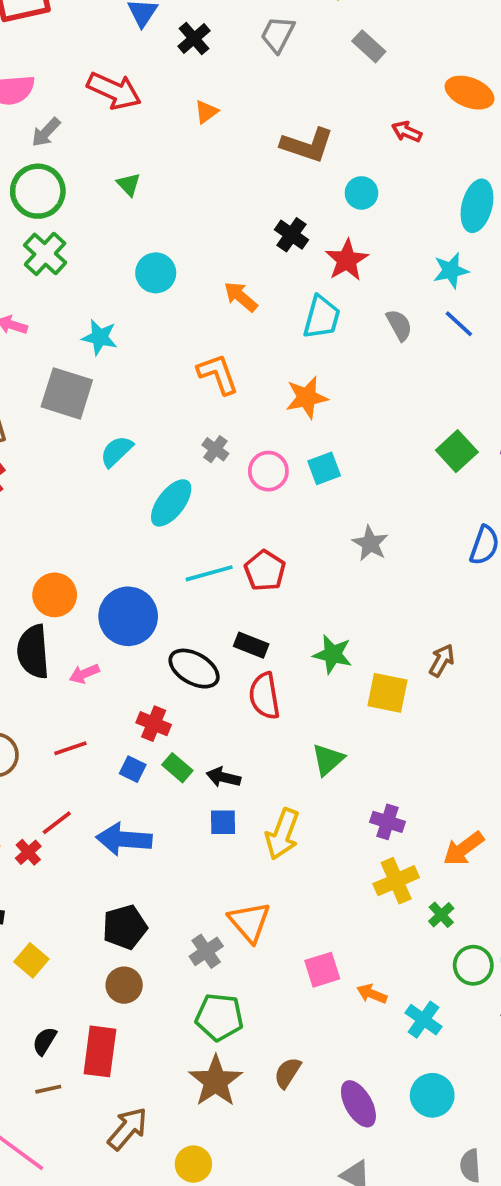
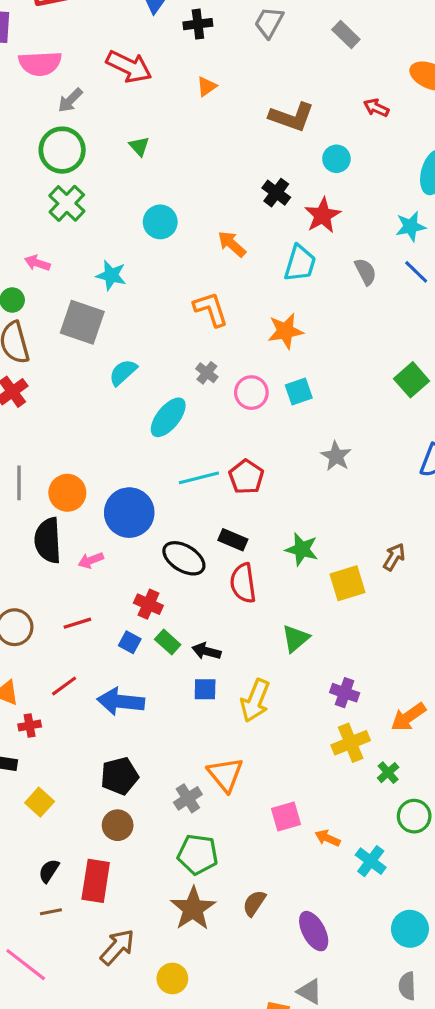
black cross: (194, 38) -> (198, 24), turned 32
yellow square: (388, 693) -> (347, 583), turned -30
red cross: (28, 852) -> (30, 725), moved, turned 30
cyan circle: (432, 1095) -> (410, 929), moved

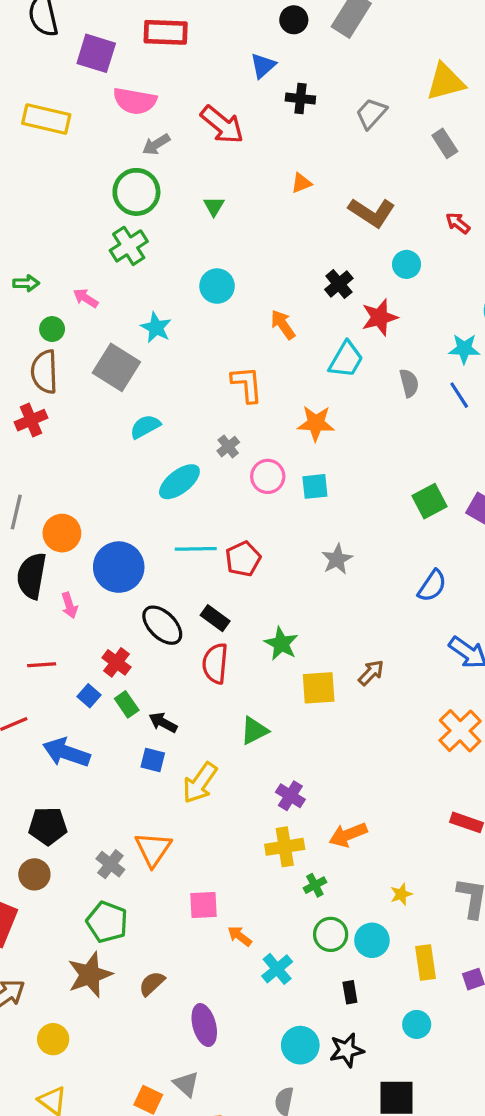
orange triangle: (207, 87) -> (301, 183), moved
pink arrow: (91, 560) -> (69, 605), turned -100
gray cross: (188, 798) -> (110, 864), turned -32

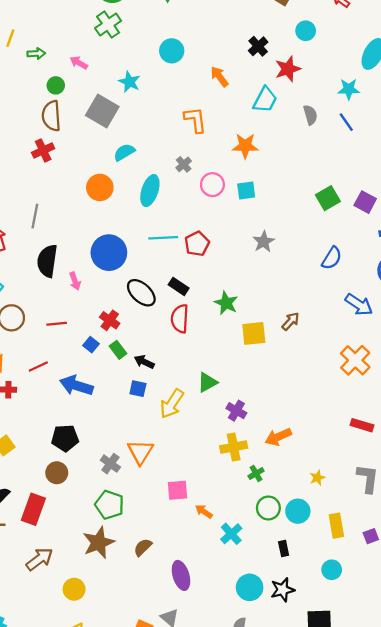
cyan ellipse: (179, 482) -> (150, 191), turned -32
orange circle: (62, 533) -> (100, 187), moved
green triangle: (254, 731) -> (207, 382), moved

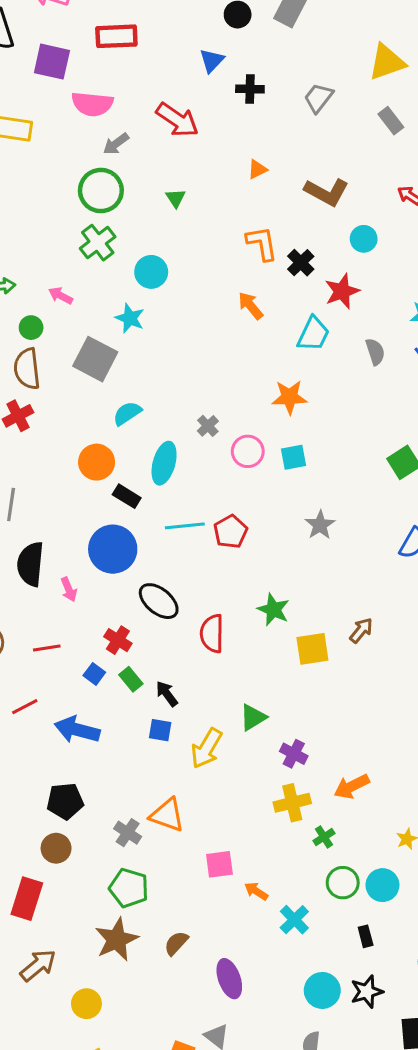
cyan circle: (172, 51) -> (151, 272), moved
orange L-shape: (195, 120) -> (262, 243), moved
black rectangle: (179, 286) -> (127, 496), moved
black arrow: (144, 362) -> (167, 694), turned 30
orange triangle: (140, 452) -> (167, 815), turned -40

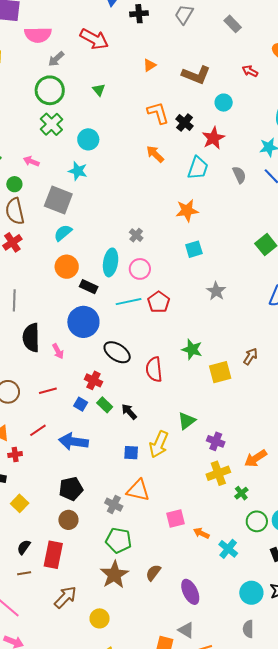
cyan semicircle: (127, 413) -> (63, 233), moved
pink circle: (248, 451) -> (140, 269), moved
blue square: (160, 730) -> (131, 453), moved

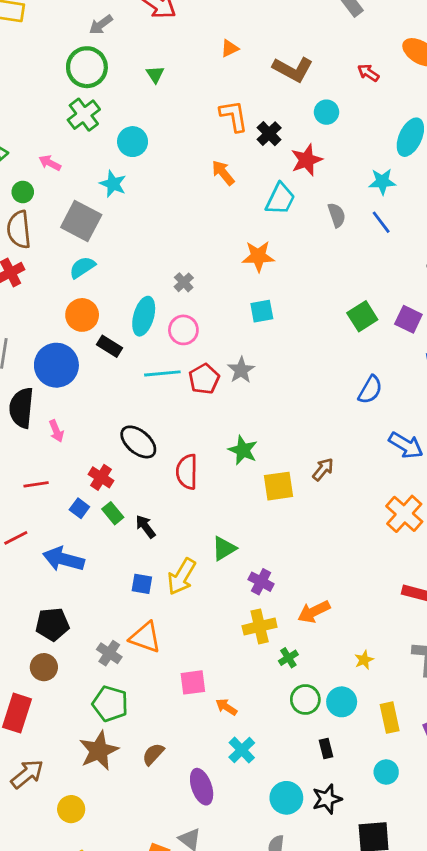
gray star: (216, 291) -> (241, 370), moved
blue circle: (83, 322) -> (56, 365), moved
cyan cross: (228, 549) -> (242, 750), moved

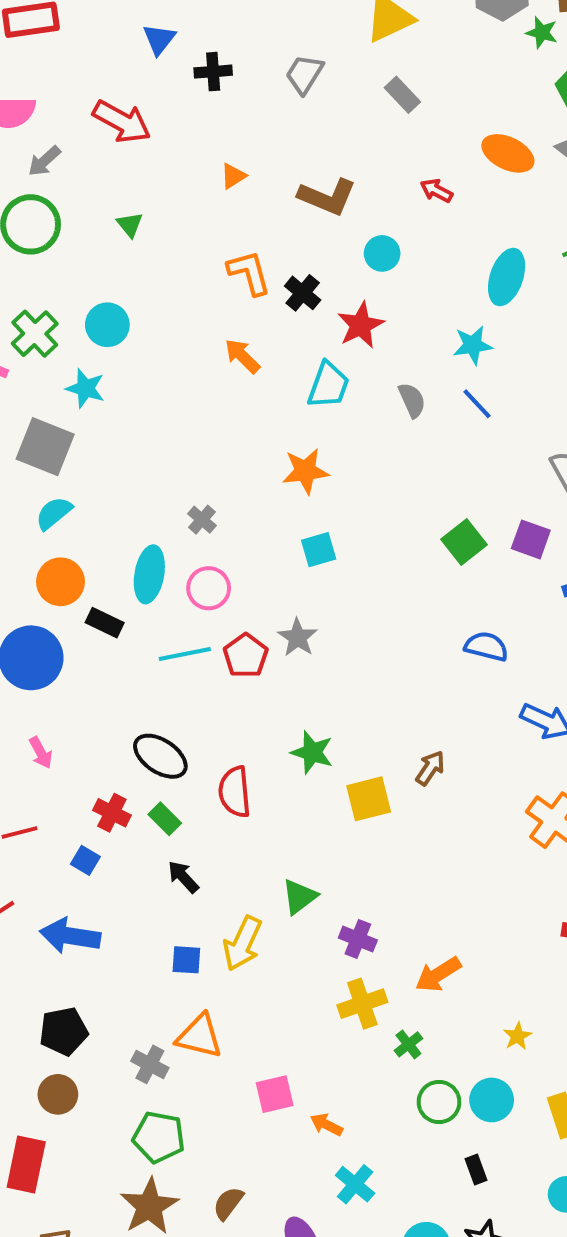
green cross: (84, 115) -> (35, 334), moved
blue semicircle: (370, 390) -> (486, 646), turned -100
green rectangle: (113, 513) -> (165, 819), moved

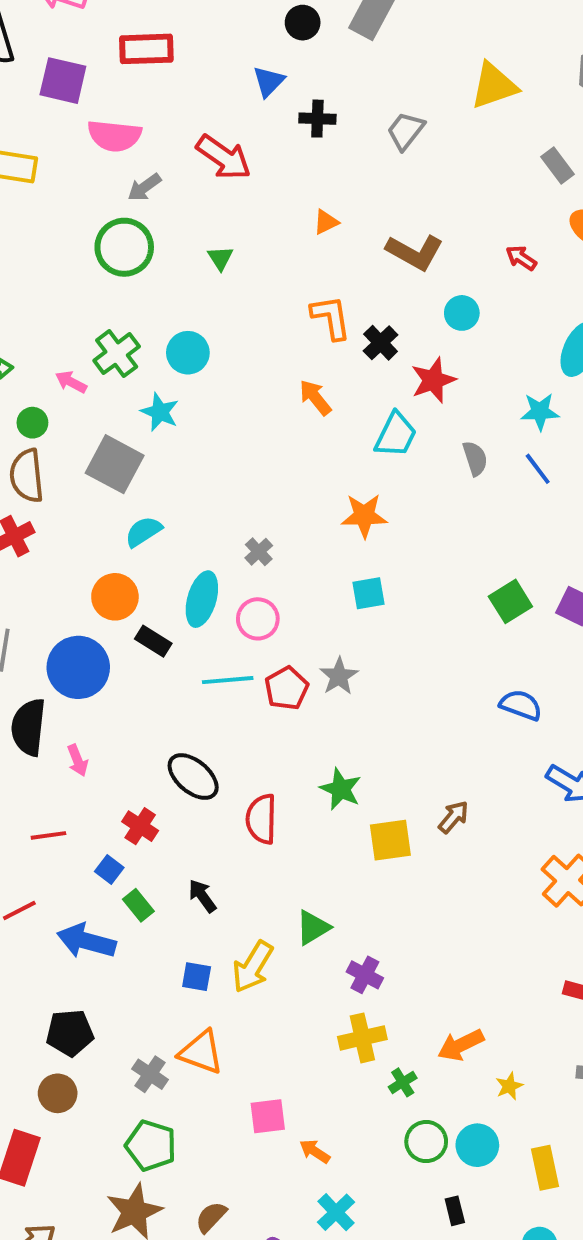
gray rectangle: (402, 95) -> (557, 165), moved
cyan semicircle: (54, 513) -> (143, 532), moved
green rectangle: (165, 819) -> (138, 905), moved
orange arrow: (438, 974) -> (461, 1045), moved

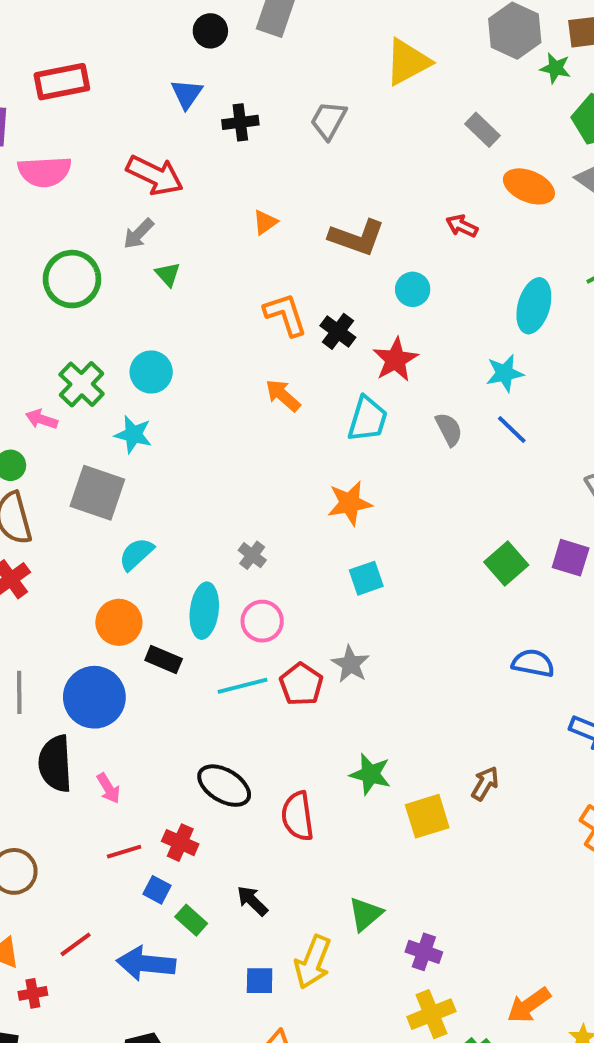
gray arrow: (144, 187) -> (139, 234), moved
red line: (48, 835) -> (124, 852), moved

